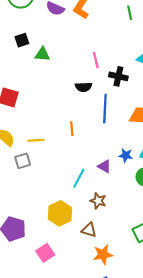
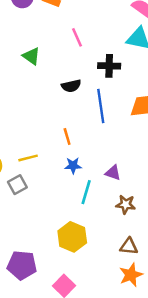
green triangle: (42, 54) -> (31, 56), moved, turned 42
pink line: (96, 60) -> (77, 37), moved
blue star: (126, 155) -> (73, 166), moved
brown star: (98, 201) -> (126, 204), moved
brown triangle: (89, 230) -> (129, 246), moved

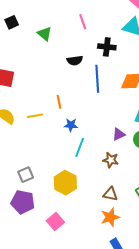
orange line: (67, 137) -> (59, 102), moved
purple triangle: (113, 173) -> (119, 134), moved, turned -48
gray square: (17, 185) -> (26, 175), moved

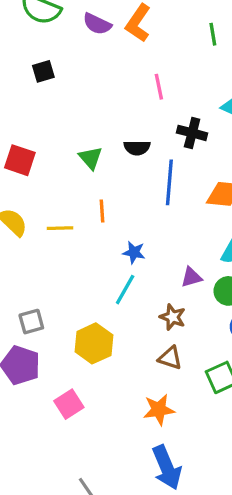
green triangle: (45, 34) -> (91, 158), moved
blue star: (71, 125) -> (134, 252), moved
brown triangle: (110, 194) -> (170, 358), moved

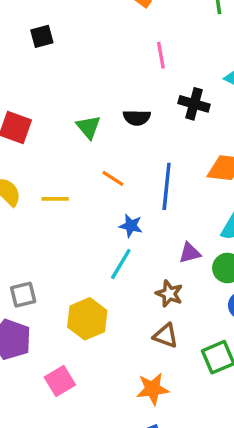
blue line: (169, 182) -> (167, 186), moved
orange line: (102, 211) -> (113, 178), moved, turned -55

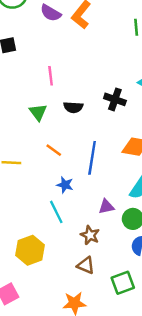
pink line: (161, 55) -> (51, 76), moved
cyan line: (121, 264) -> (56, 212), turned -60

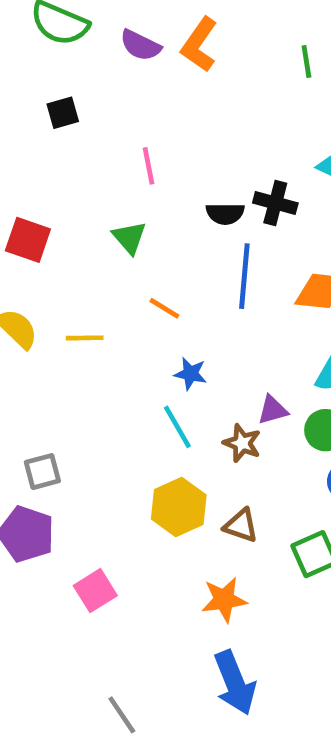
black semicircle: (73, 107) -> (225, 214), moved
blue line: (92, 158) -> (244, 276), moved
brown star: (90, 235) -> (242, 443), moved
yellow hexagon: (30, 250) -> (179, 507), moved

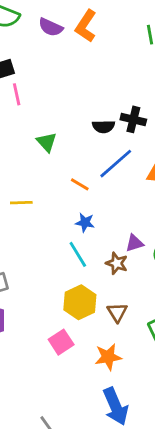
pink line: (148, 166) -> (17, 94), moved
blue line: (244, 276) -> (116, 164), turned 45
orange line: (164, 308) -> (80, 184), moved
brown triangle: (241, 525) -> (117, 312), turned 40
pink square: (95, 591) -> (61, 342), moved

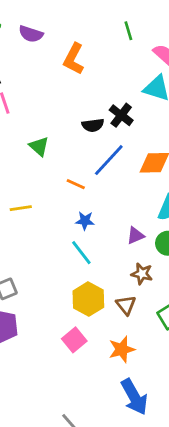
orange L-shape: (86, 26) -> (74, 59), moved
black cross: (133, 119) -> (121, 115), turned 30
brown star: (117, 263) -> (142, 274), moved

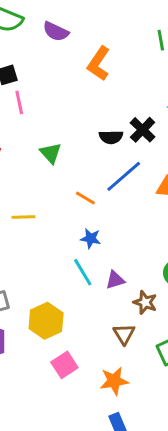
purple triangle: (135, 236) -> (115, 280), moved
yellow hexagon: (88, 299) -> (46, 321), moved

